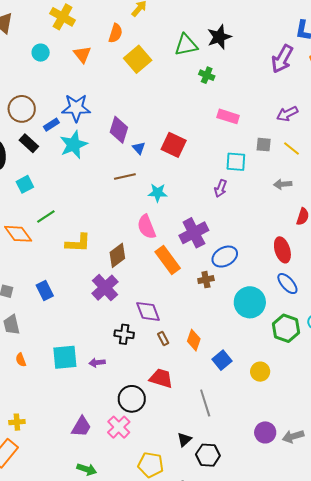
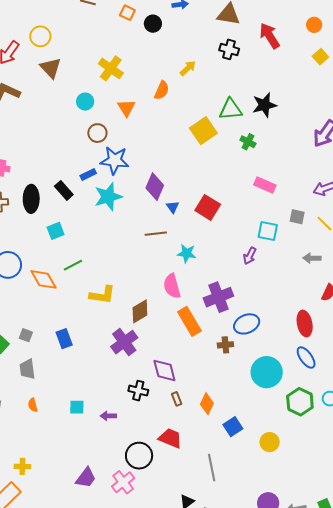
yellow square: (138, 59) -> (203, 131), moved
brown circle: (22, 109) -> (97, 133), moved, size x0.7
cyan square: (65, 357) -> (77, 407), size x0.6

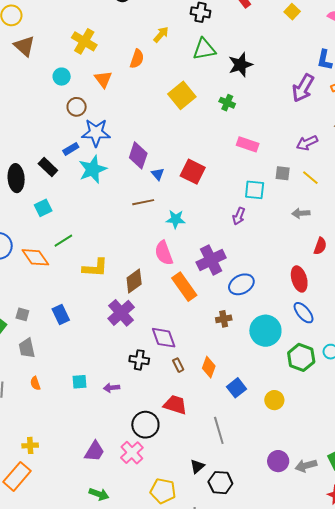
green triangle: (231, 109) -> (204, 49), moved
brown cross: (225, 345) -> (224, 319), moved

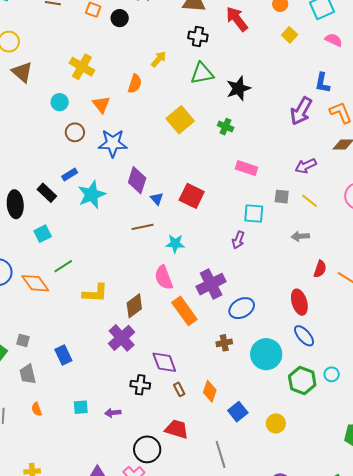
blue star: (96, 133) -> (113, 143), moved
blue rectangle: (61, 315) -> (63, 355), moved

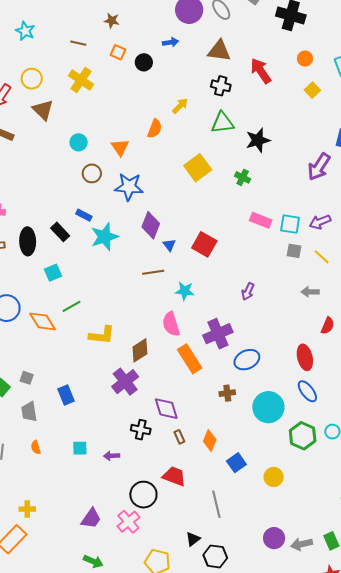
yellow cross: (82, 67) -> (81, 80), moved
blue rectangle: (70, 174) -> (84, 215), turned 56
cyan square: (254, 214) -> (290, 224), moved

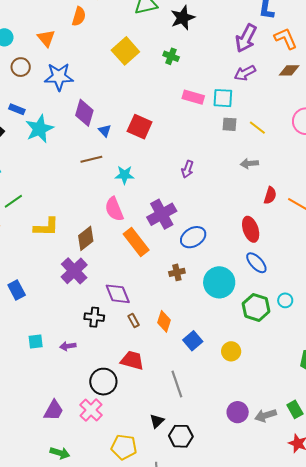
purple arrow: (320, 222) -> (245, 73), moved

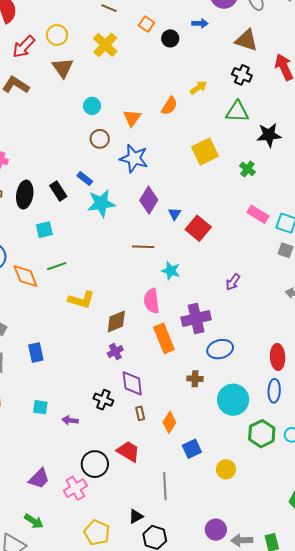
blue triangle: (105, 131) -> (175, 214), moved
blue ellipse: (256, 263) -> (274, 391), turned 30
purple cross: (74, 271) -> (115, 352), moved, size x0.6

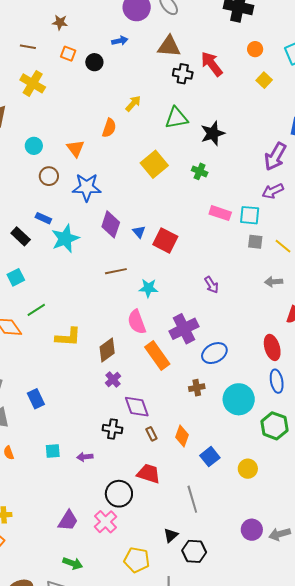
black cross: (242, 75) -> (183, 74), moved
purple arrow: (233, 282) -> (211, 285), turned -54

